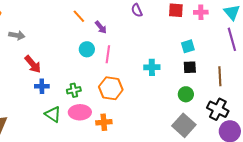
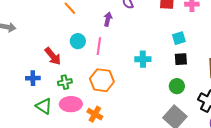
purple arrow: (101, 27) -> (108, 19), moved, turned -128
red arrow: (33, 64) -> (53, 56), moved
orange cross: (104, 122) -> (95, 114), turned 35

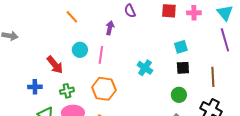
cyan cross: (143, 59) -> (145, 68), turned 35

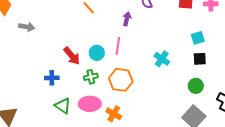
cyan circle: (80, 50) -> (97, 53), moved
green cross: (67, 91) -> (91, 77), moved

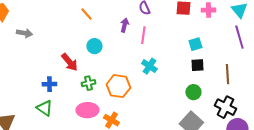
pink line: (118, 46) -> (143, 35), moved
cyan circle: (97, 53) -> (94, 46), moved
cyan cross: (162, 59) -> (149, 66), moved
green triangle: (63, 106) -> (44, 108), moved

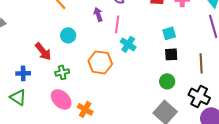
purple arrow: (124, 25) -> (98, 14), turned -32
cyan cross: (149, 66) -> (128, 44), moved
orange hexagon: (118, 86) -> (100, 62), moved
pink ellipse: (87, 110) -> (61, 99), turned 45

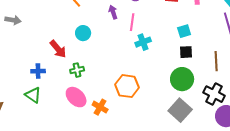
cyan cross: (128, 44) -> (143, 42), turned 35
orange hexagon: (100, 62) -> (127, 86), moved
green circle: (167, 81) -> (182, 79), size x1.5

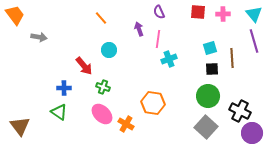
brown line: (216, 61) -> (232, 58), moved
green cross: (77, 70) -> (103, 87), turned 32

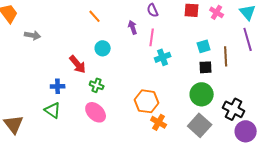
pink cross: (223, 14) -> (217, 12), turned 32
orange cross: (126, 124) -> (159, 122), moved

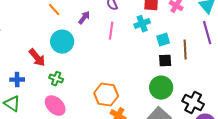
purple arrow: (133, 27) -> (84, 18), moved, turned 56
cyan circle: (103, 48) -> (62, 42), size x1.5
cyan cross: (163, 57) -> (142, 24), moved

